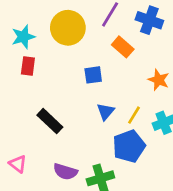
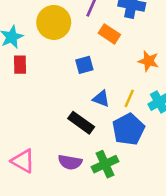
blue triangle: (105, 112) -> (101, 99), turned -42
black rectangle: (50, 121) -> (81, 123), moved
pink triangle: (18, 164) -> (23, 161), size x1.4

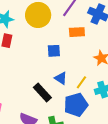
orange rectangle: (109, 34) -> (77, 32), turned -49

